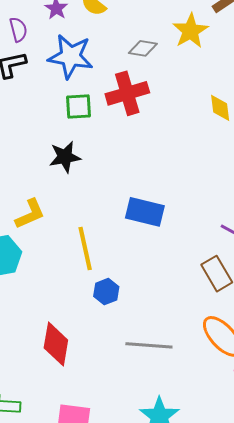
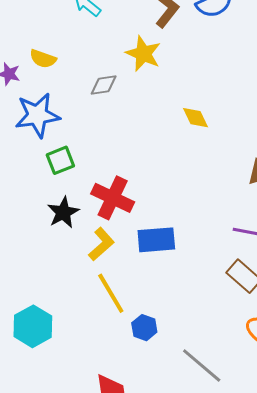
red cross: (127, 93) -> (113, 198), moved, turned -30
yellow L-shape: (30, 214) -> (101, 244), moved
gray line: (149, 345) -> (202, 365), turned 54

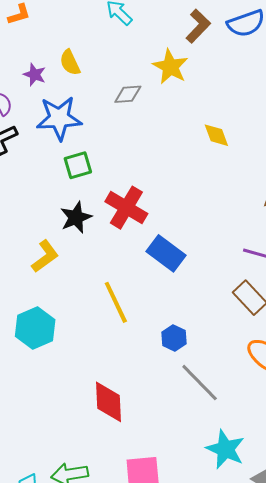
yellow semicircle: (43, 59) -> (70, 63), turned 40
blue rectangle: (156, 240) -> (166, 253), turned 36
yellow L-shape: (101, 244) -> (45, 256), moved
blue hexagon: (144, 328) -> (174, 338), moved

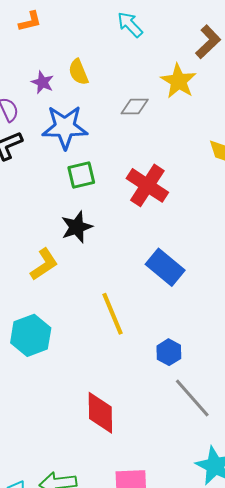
red cross: (126, 208) -> (147, 185), moved

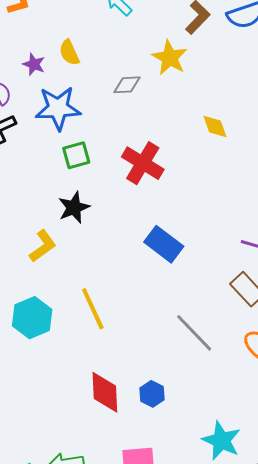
yellow line: (112, 314) -> (93, 309), moved
blue hexagon: (169, 352) -> (152, 394), moved
gray line: (192, 398) -> (194, 333), moved

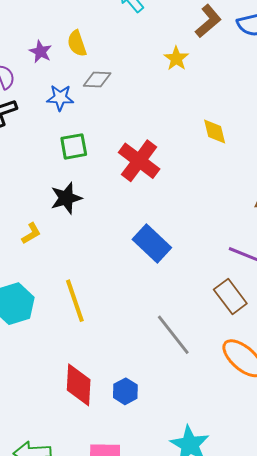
yellow star: (170, 58) -> (176, 58), size x0.7
gray diamond: (127, 85) -> (97, 80), moved
blue star: (58, 108) -> (60, 98), size x0.6
yellow L-shape: (43, 246) -> (31, 233), size x0.7

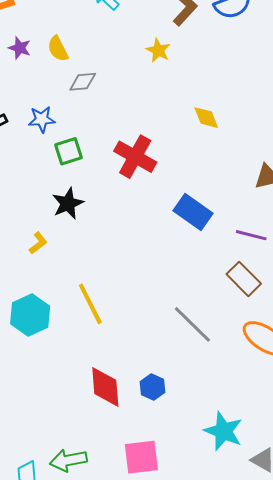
purple star: (40, 52) -> (20, 48), moved
blue star: (60, 98) -> (42, 119), moved
blue rectangle: (152, 243) -> (193, 212), moved

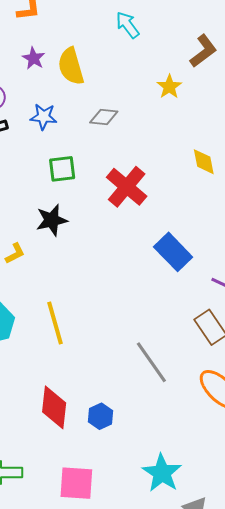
yellow semicircle: (58, 49) -> (71, 66), size x1.4
gray diamond: (83, 82) -> (104, 117), moved
blue star: (42, 119) -> (44, 117), moved

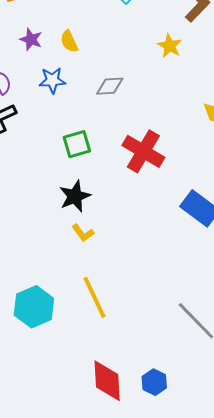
yellow semicircle: (71, 66) -> (69, 41), size x0.6
blue star: (44, 117) -> (52, 80), moved
yellow L-shape: (15, 253) -> (83, 233), moved, turned 90

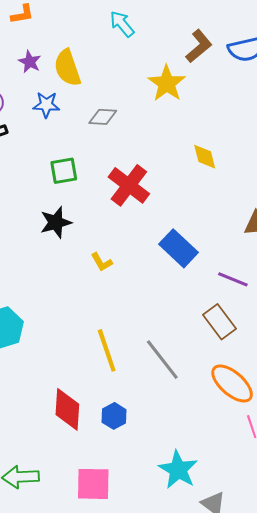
yellow semicircle: (69, 41) -> (67, 68), size x1.6
yellow star: (170, 46) -> (167, 83), size x1.5
yellow L-shape: (83, 233) -> (102, 262), moved
yellow line: (94, 297) -> (107, 350), moved

